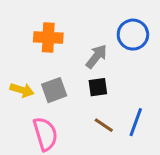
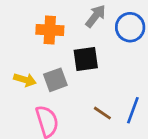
gray arrow: (96, 56) -> (95, 16), moved
black square: (98, 87) -> (86, 59), moved, size x1.4

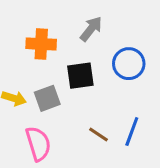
blue circle: (130, 27) -> (129, 64), moved

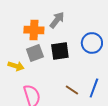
gray arrow: (91, 29) -> (57, 20), moved
gray square: (47, 98) -> (35, 53), moved

